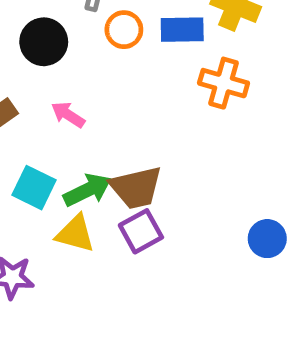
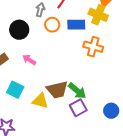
green arrow: (87, 190) -> (77, 91), moved, turned 66
purple square: (141, 231) -> (78, 108), moved
yellow triangle: (75, 234) -> (40, 101), moved

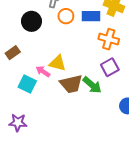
pink arrow: (29, 60) -> (43, 71), moved
yellow triangle: (40, 101) -> (58, 63), moved
purple square: (78, 108) -> (110, 67), moved

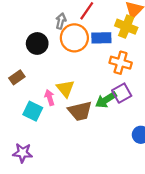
orange circle: (66, 16) -> (74, 38), size x1.6
yellow triangle: (58, 63) -> (65, 89), turned 36
pink arrow: (43, 71) -> (50, 98), turned 40
green arrow: (92, 85) -> (106, 100), moved, turned 108

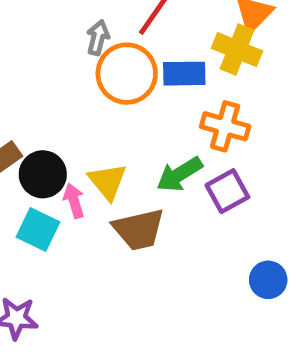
black circle: (37, 44) -> (43, 174), moved
green arrow: (106, 100) -> (179, 174), moved

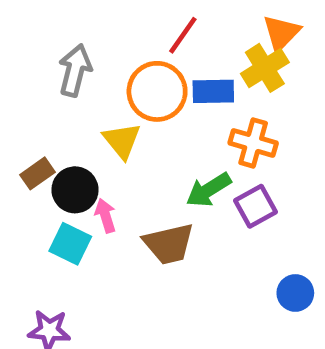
gray arrow: (98, 38) -> (75, 70), moved, size x1.5
yellow cross: (237, 50) -> (265, 68), turned 36
yellow triangle: (108, 181) -> (122, 141), moved

